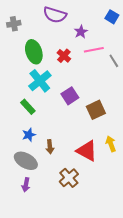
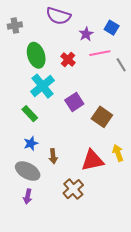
blue square: (112, 17) -> (112, 28), moved
brown square: (96, 110) -> (102, 117), turned -30
red triangle: (87, 151) -> (92, 160), turned -40

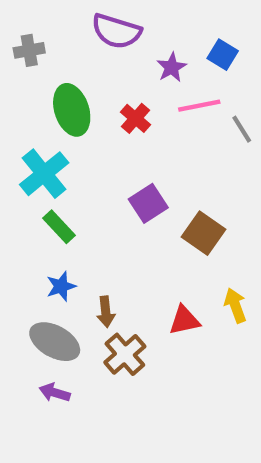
cyan cross: (42, 86) -> (44, 174), moved
red triangle: (92, 160) -> (184, 320), size x0.7
brown cross: (73, 189) -> (125, 354), moved
purple arrow: (28, 197) -> (55, 393), turned 96

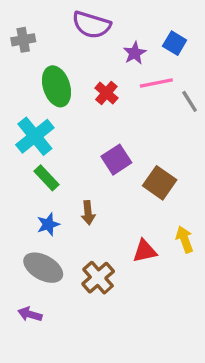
brown arrow: (106, 312) -> (88, 213), moved
purple arrow: (55, 393) -> (30, 314), moved

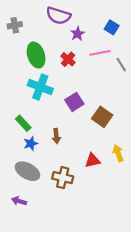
purple star: (135, 53) -> (78, 34), moved
cyan cross: (35, 136) -> (40, 87), moved, turned -30
green rectangle: (47, 178) -> (23, 123), moved
brown cross: (98, 278) -> (63, 178), turned -36

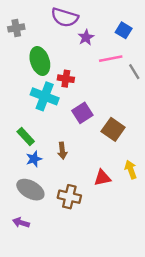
red cross: (68, 59) -> (66, 79), moved, turned -32

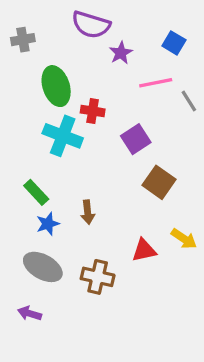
purple square: (82, 113) -> (136, 139), moved
yellow arrow: (131, 170) -> (184, 239), turned 144

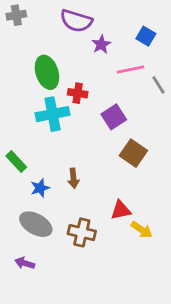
gray cross: (23, 40) -> (16, 15), moved
cyan cross: (63, 136) -> (53, 114), turned -32
green rectangle: (36, 192) -> (16, 161), moved
yellow arrow: (184, 239) -> (142, 230), moved

